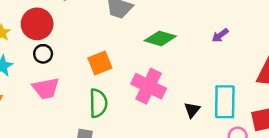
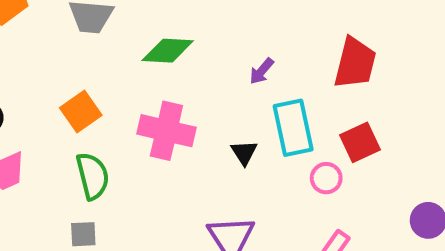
purple arrow: (220, 35) -> (262, 71), moved

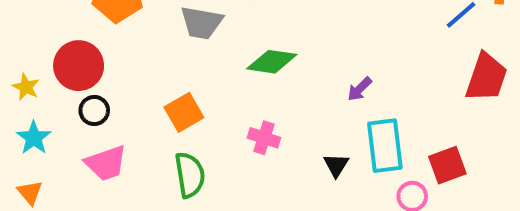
red trapezoid: (355, 63) -> (486, 77), moved
pink cross: (166, 131) -> (264, 138), size x0.6

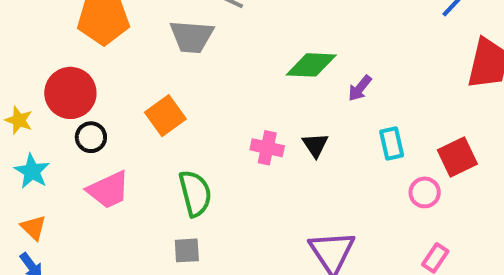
green diamond: (272, 62) -> (311, 65), moved
orange square: (184, 112) -> (165, 116), moved
cyan rectangle: (385, 146) -> (392, 143), size x0.6
black triangle: (336, 165) -> (315, 145), moved

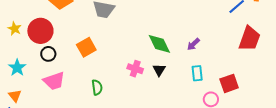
green diamond: (311, 65) -> (159, 44), moved, turned 55
purple arrow: (360, 88) -> (193, 44), moved
yellow star: (19, 120) -> (15, 29), moved
green semicircle: (195, 193) -> (97, 87), size x0.7

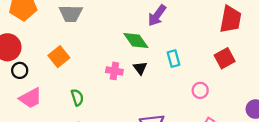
purple arrow: (193, 44) -> (157, 15), moved, size x1.5
cyan rectangle: (197, 73) -> (174, 59), moved
red square: (229, 83) -> (225, 58), moved

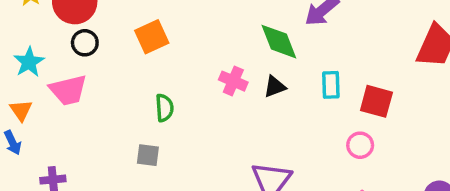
red square: (225, 58) -> (376, 101), moved, turned 30
black triangle: (140, 68) -> (275, 87), turned 32
pink trapezoid: (31, 98) -> (68, 90), moved

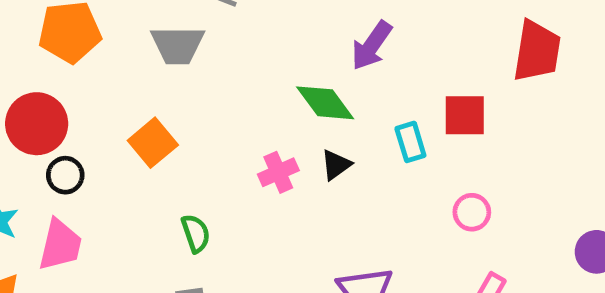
pink cross: (233, 81) -> (278, 172), turned -32
pink trapezoid: (68, 90) -> (60, 245), turned -48
red square: (376, 101) -> (465, 115), moved

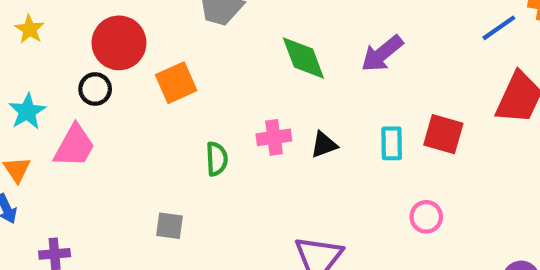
green diamond: (325, 103) -> (303, 58), moved
red circle: (37, 124) -> (119, 43), moved
green semicircle: (196, 233) -> (217, 159), moved

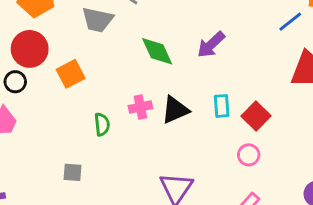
red square: (443, 134) -> (256, 116), moved, turned 32
black triangle: (324, 145) -> (175, 110), size x1.5

